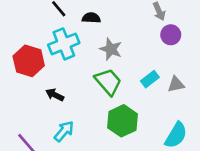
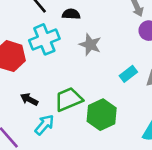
green trapezoid: (108, 82) -> (69, 99), moved, turned -72
black arrow: (55, 95) -> (29, 99), moved

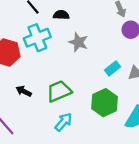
green hexagon: (102, 115) -> (105, 103), moved
cyan arrow: (44, 125) -> (64, 122), moved

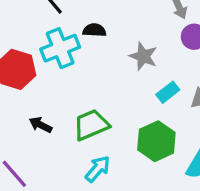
black semicircle: (61, 15) -> (94, 30), moved
gray star: (78, 42) -> (143, 56), moved

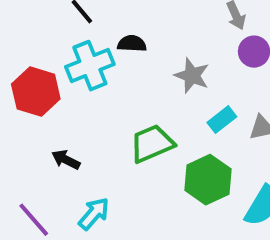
green trapezoid: (91, 125) -> (152, 144), moved
cyan arrow: (98, 169) -> (94, 214), moved

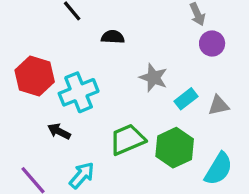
cyan cross: (90, 66) -> (79, 92), moved
gray star: (192, 76) -> (153, 78), moved
green trapezoid: (152, 144) -> (127, 139), moved

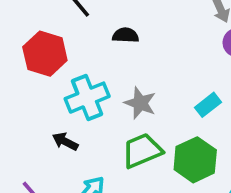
red hexagon: (35, 76) -> (45, 54), moved
gray star: (153, 78) -> (140, 103), moved

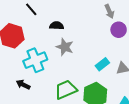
gray star: (140, 103) -> (65, 47), moved

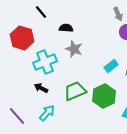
black arrow: (23, 85) -> (41, 88), moved

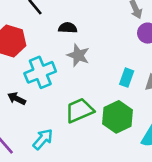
cyan rectangle: (111, 66) -> (127, 78), turned -32
black arrow: (41, 88) -> (17, 99), moved

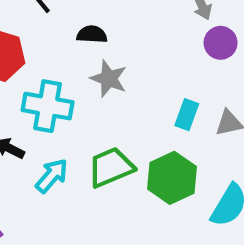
cyan cross: (40, 72) -> (48, 106), turned 32
cyan arrow: (43, 139) -> (52, 176), moved

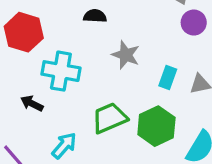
gray star: (109, 79) -> (126, 55), moved
cyan arrow: (52, 176) -> (64, 146), moved

